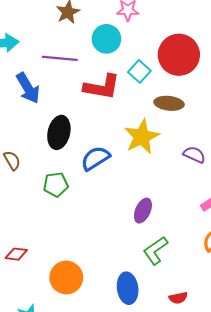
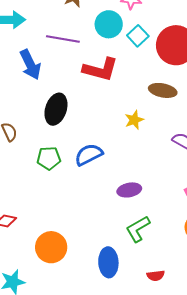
cyan square: (139, 71) -> (138, 36), moved
yellow star: (142, 137) -> (134, 120), size x0.6
blue semicircle: (95, 158) -> (89, 155), moved
purple ellipse: (143, 211) -> (129, 190), turned 50

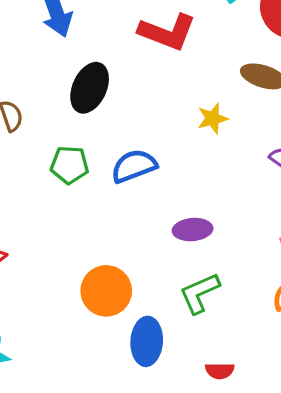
orange circle: (51, 247) -> (106, 291), moved

